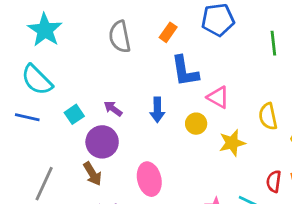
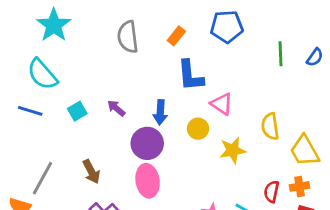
purple circle: (102, 142) -> (147, 143), moved

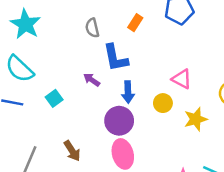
gray semicircle: (128, 37) -> (92, 28), size x0.7
blue L-shape: (190, 76) -> (116, 58), moved
purple arrow: (116, 108) -> (92, 80), moved

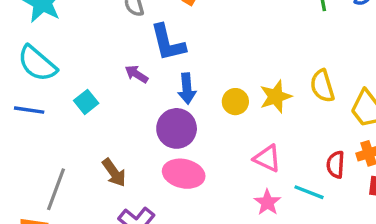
pink triangle: (182, 79) -> (267, 158), moved
yellow star: (196, 119) -> (276, 97), moved
pink ellipse: (123, 154) -> (184, 174), turned -60

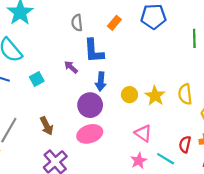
yellow star: (276, 97) -> (155, 96), turned -30
pink ellipse: (184, 174) -> (90, 134), turned -40

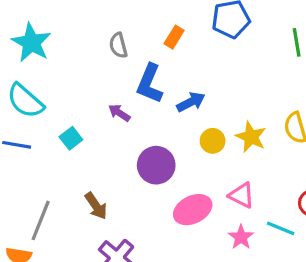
blue L-shape: (94, 51) -> (150, 84), turned 35
blue arrow: (101, 81) -> (191, 102), moved, turned -114
pink ellipse: (90, 134) -> (193, 210), moved

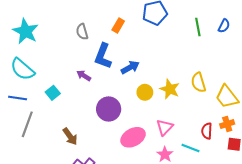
pink triangle: (242, 195) -> (165, 127), turned 48
gray line: (41, 220) -> (27, 124), moved

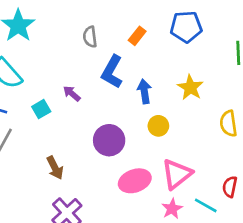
blue arrow: (130, 67) -> (144, 91), turned -78
purple arrow: (84, 76) -> (72, 93), moved
yellow star: (170, 89) -> (190, 88), moved
pink triangle: (165, 127) -> (177, 174), size x1.4

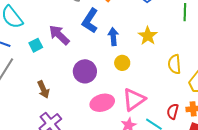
purple arrow: (72, 93) -> (59, 35), size x1.6

